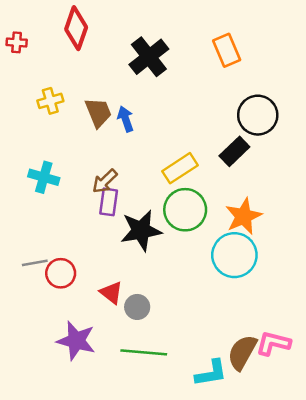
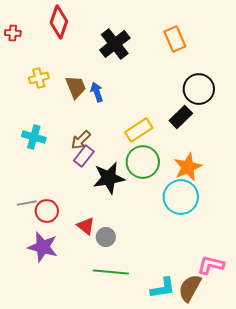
purple rectangle: (109, 202) -> (84, 156), turned 30
purple star: (76, 341) -> (43, 247), moved
brown semicircle: (242, 352) -> (190, 288), moved

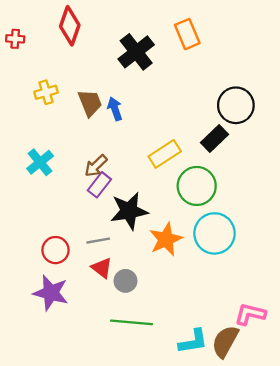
orange rectangle: (175, 39) -> (187, 34), moved
cyan cross: (34, 137) -> (40, 162), turned 35
green circle: (143, 162) -> (197, 186), moved
orange star: (188, 167) -> (166, 239), moved
gray line: (27, 203) -> (98, 241), moved

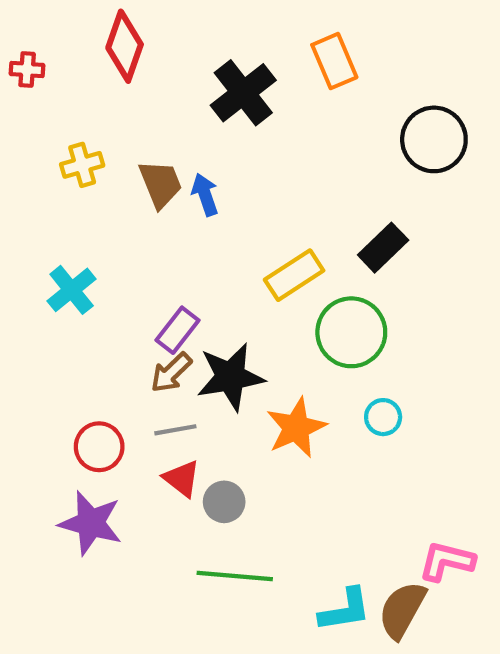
black circle: (236, 105) -> (434, 139), moved
brown arrow: (96, 166) -> (171, 373), moved
cyan circle: (215, 233) -> (383, 417), size x0.5

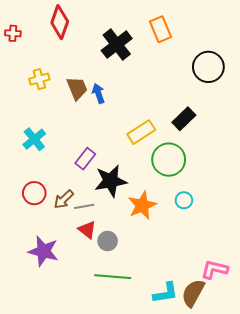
brown arrow: (171, 373) -> (64, 199), moved
red circle: (99, 447) -> (34, 193), moved

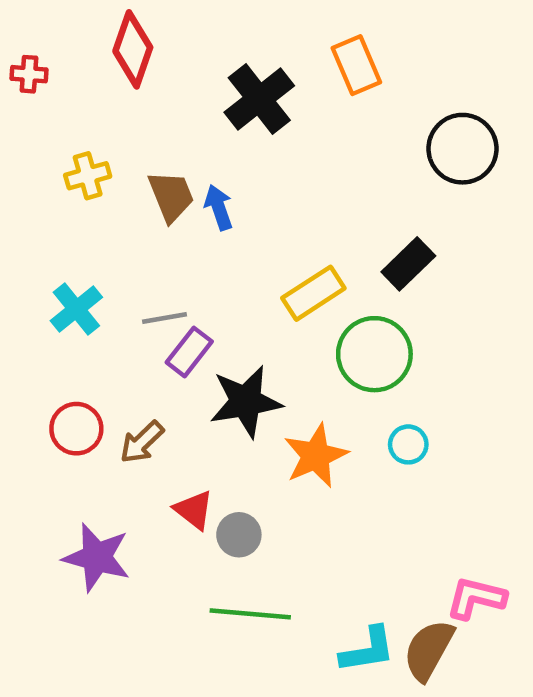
gray line: (84, 206) -> (164, 318), moved

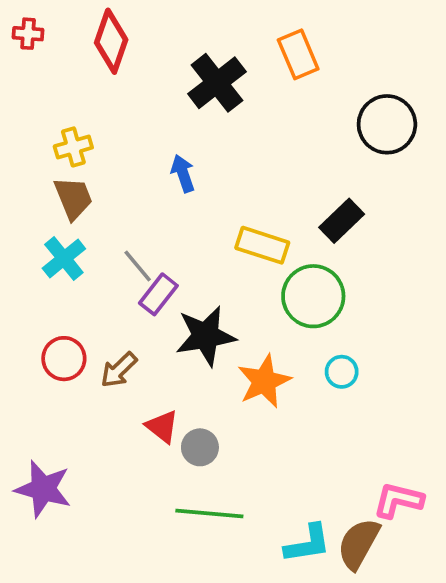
red cross: (29, 74) -> (28, 34), moved
brown trapezoid: (171, 196) -> (73, 198), moved
yellow rectangle: (313, 293) -> (262, 245), turned 51
gray line: (164, 318) -> (138, 266), turned 60
purple star: (97, 557) -> (43, 489), moved

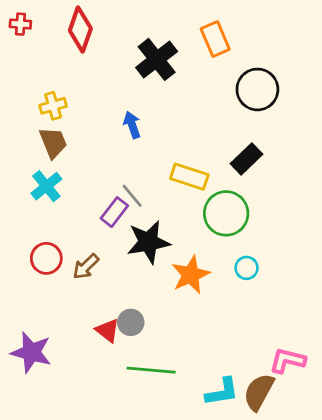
black circle: (387, 124) -> (257, 89), moved
gray line: (138, 266) -> (132, 196), moved
red triangle: (162, 427) -> (108, 331), moved
gray circle: (200, 447) -> (131, 322), moved

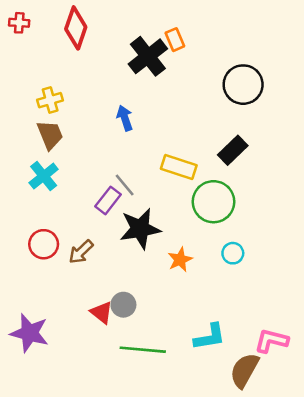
orange rectangle: (215, 39) -> (175, 40), moved, size x0.7
orange star: (191, 275) -> (180, 260), size x0.7
cyan L-shape: (222, 392) -> (210, 337), moved

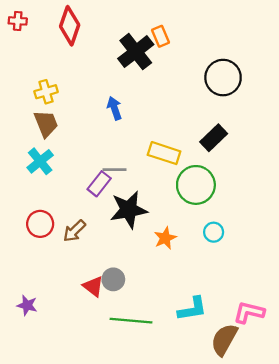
gray line: (125, 185) -> (114, 170), turned -50
purple star: (29, 333) -> (27, 305), size x0.6

